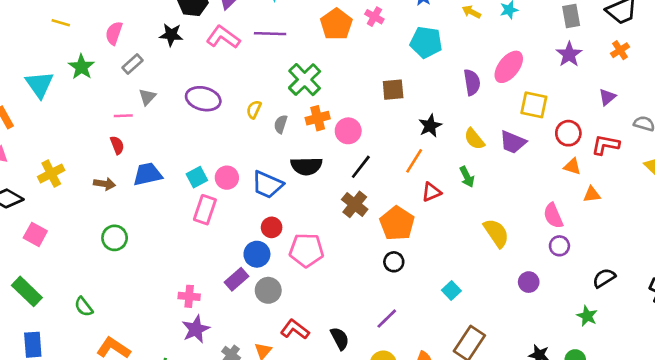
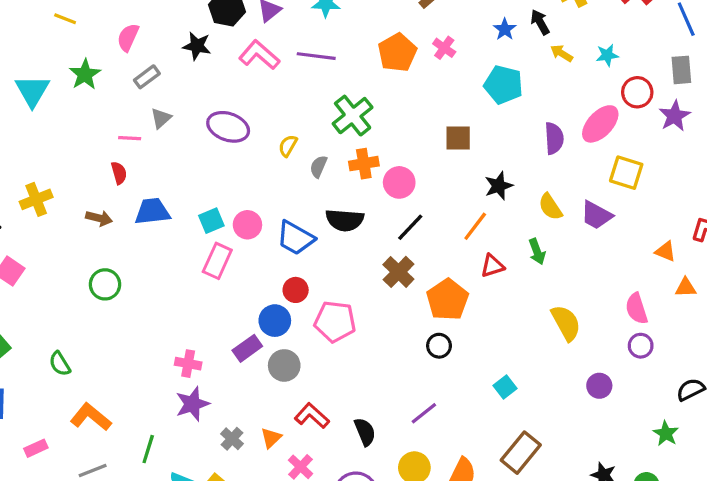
red circle: (568, 133) -> (637, 92), moved

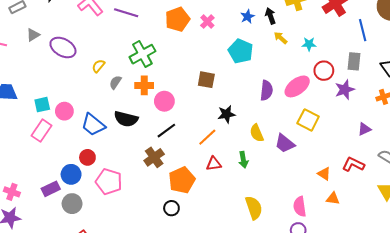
gray triangle: (161, 118) -> (33, 35), moved

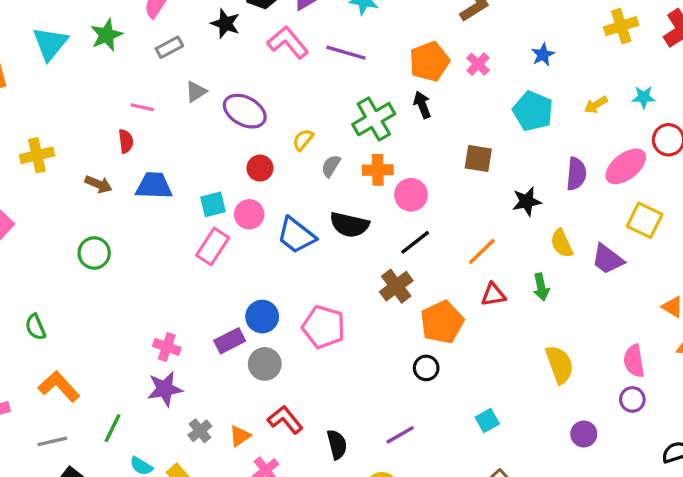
black arrow: (270, 16) -> (422, 105), moved
yellow arrow: (281, 38) -> (596, 105), moved, turned -72
black star: (226, 114) -> (527, 202), moved
red circle: (87, 157) -> (260, 168), moved

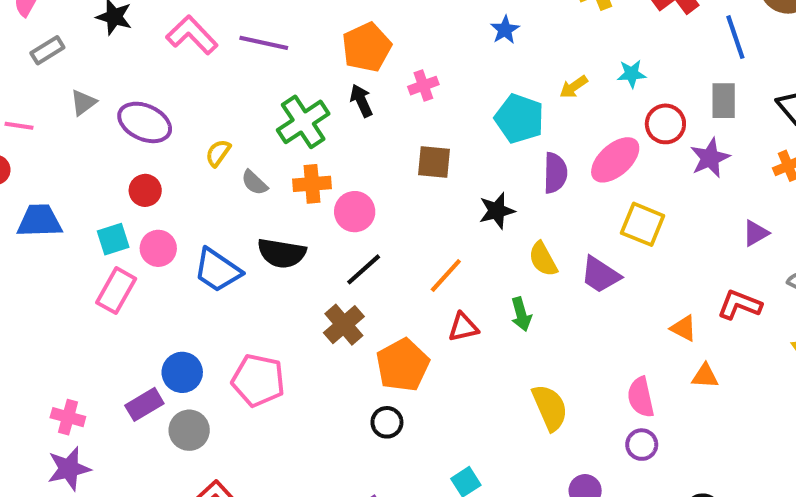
pink cross: (478, 64) -> (423, 86), moved, turned 30
cyan pentagon: (533, 111) -> (519, 119), moved
gray semicircle: (331, 166) -> (254, 183), turned -75
red circle: (260, 168) -> (145, 190), moved

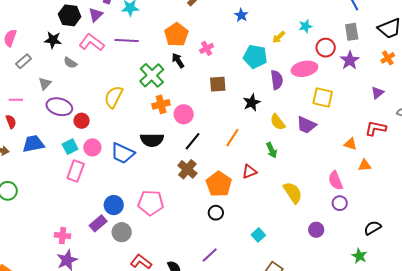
purple ellipse: (145, 122) -> (59, 107), moved
yellow semicircle: (218, 153) -> (113, 97), size x1.6
pink ellipse: (615, 160) -> (304, 69), turned 40
gray semicircle: (254, 183) -> (70, 63), moved
red triangle: (463, 327) -> (249, 172), moved

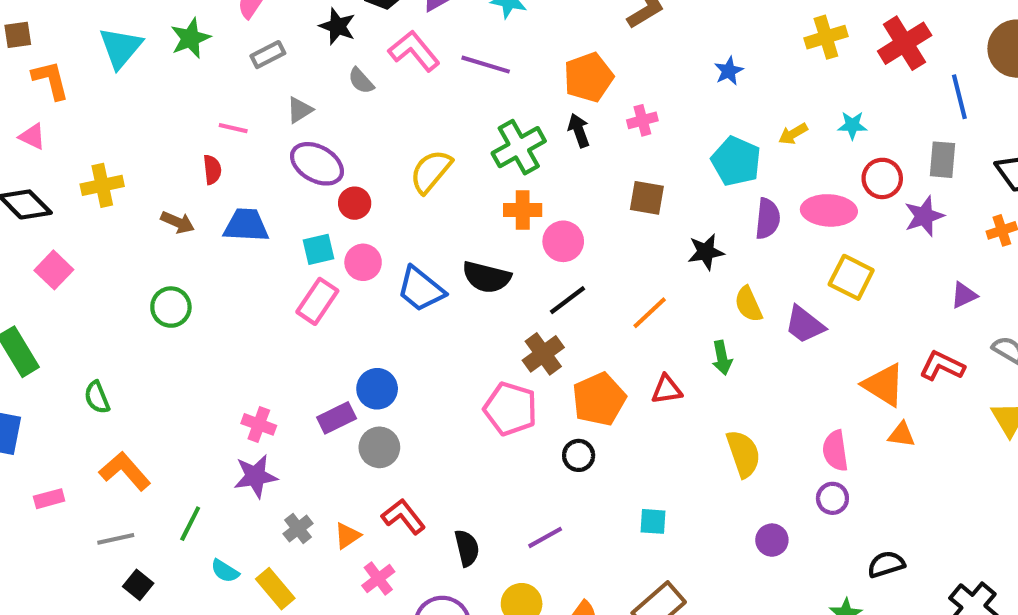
orange triangle: (350, 144) -> (884, 385), size x1.6
pink pentagon: (151, 203) -> (510, 409), moved
cyan square: (258, 235) -> (653, 521), turned 32

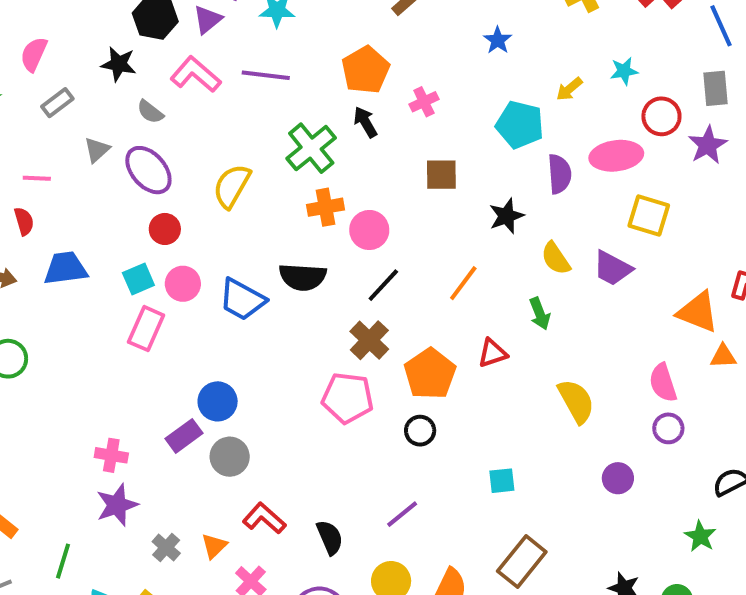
purple ellipse: (317, 164) -> (148, 170), moved, turned 30

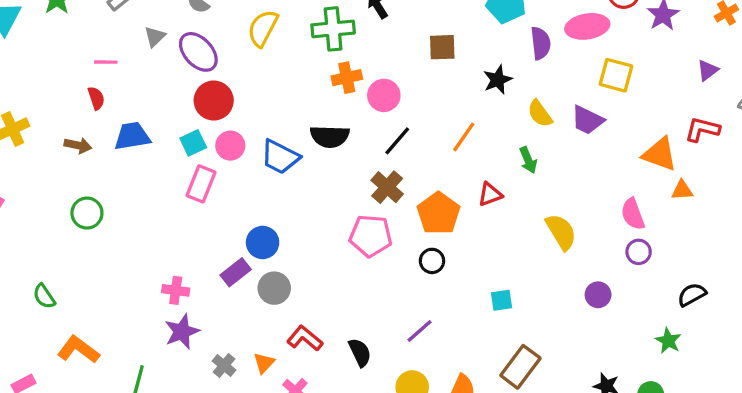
green cross: (311, 148) -> (333, 29), turned 36
yellow semicircle: (232, 186) -> (263, 28), moved
red circle: (165, 229) -> (214, 100), size x1.5

